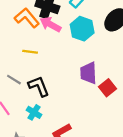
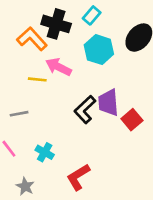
pink arrow: (50, 24) -> (58, 67), moved
gray line: (14, 80) -> (19, 114), turned -40
black L-shape: (39, 86) -> (85, 110), moved, turned -110

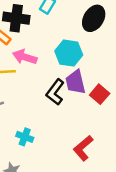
cyan hexagon: (99, 50) -> (69, 53), moved
red L-shape: (78, 177) -> (83, 148), moved

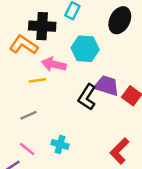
cyan hexagon: (69, 53) -> (85, 49), moved
purple trapezoid: (75, 82) -> (107, 86), turned 125

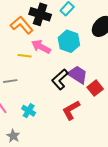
red L-shape: (119, 151) -> (71, 110), moved

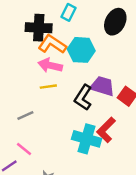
orange L-shape: (22, 25) -> (52, 44), moved
yellow line: (25, 56) -> (48, 87), moved
cyan cross: (29, 111) -> (87, 139), moved, size x1.6

